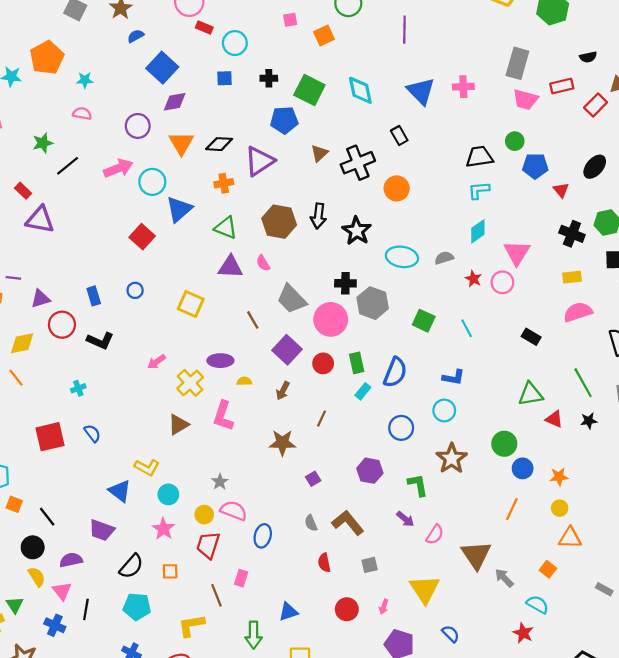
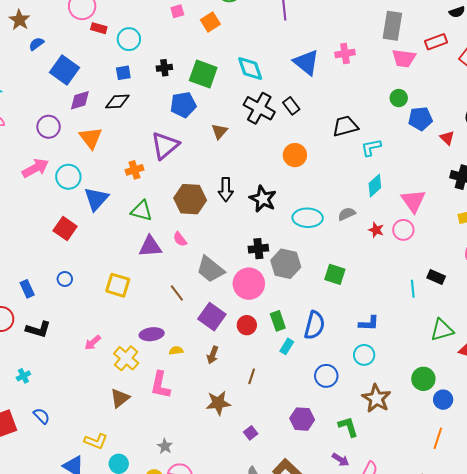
black diamond: (219, 144) -> (117, 102), moved
black trapezoid: (479, 157) -> (345, 126), moved
black cross: (358, 163) -> (259, 108), moved, turned -32
cyan line: (467, 328) -> (413, 289), moved, turned 30

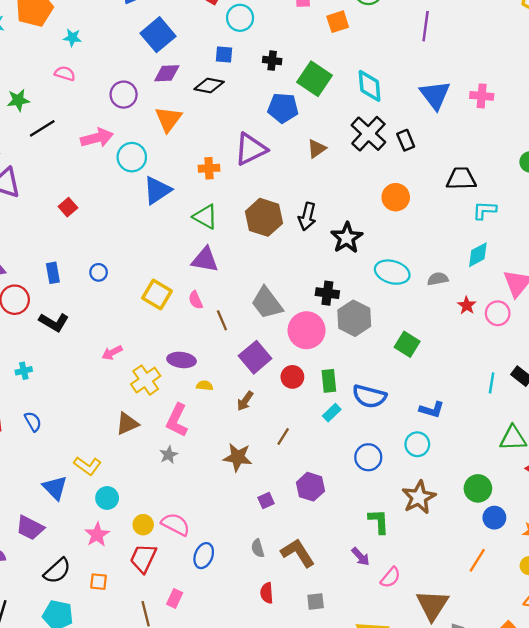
red square: (65, 228) -> (68, 207), moved, size x0.7
pink semicircle: (180, 239) -> (196, 300), moved
blue semicircle: (314, 325) -> (369, 396), turned 76
purple hexagon: (302, 419) -> (310, 487), moved
gray star: (165, 446) -> (169, 455), moved

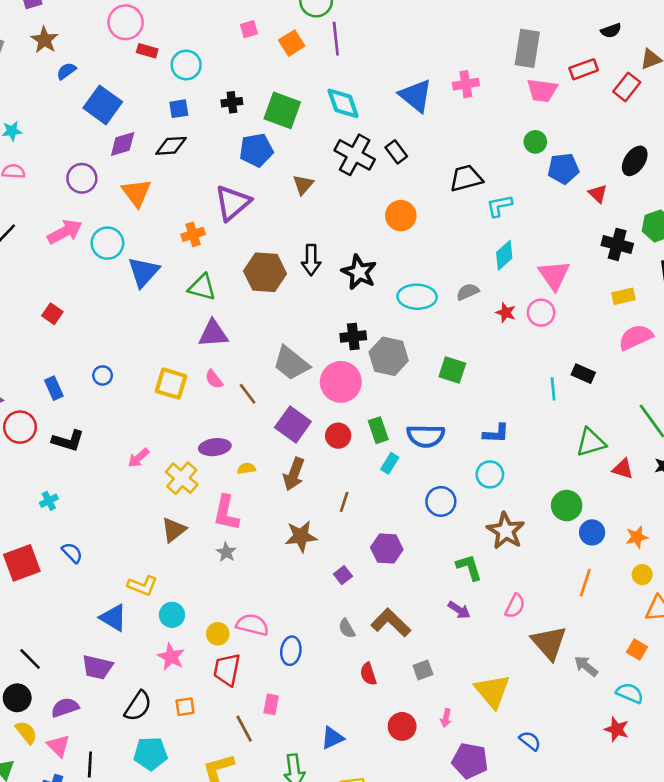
purple line: (426, 26) -> (336, 39), moved
brown arrow: (245, 401) -> (294, 474), size x1.4
pink semicircle: (390, 577) -> (515, 606), moved

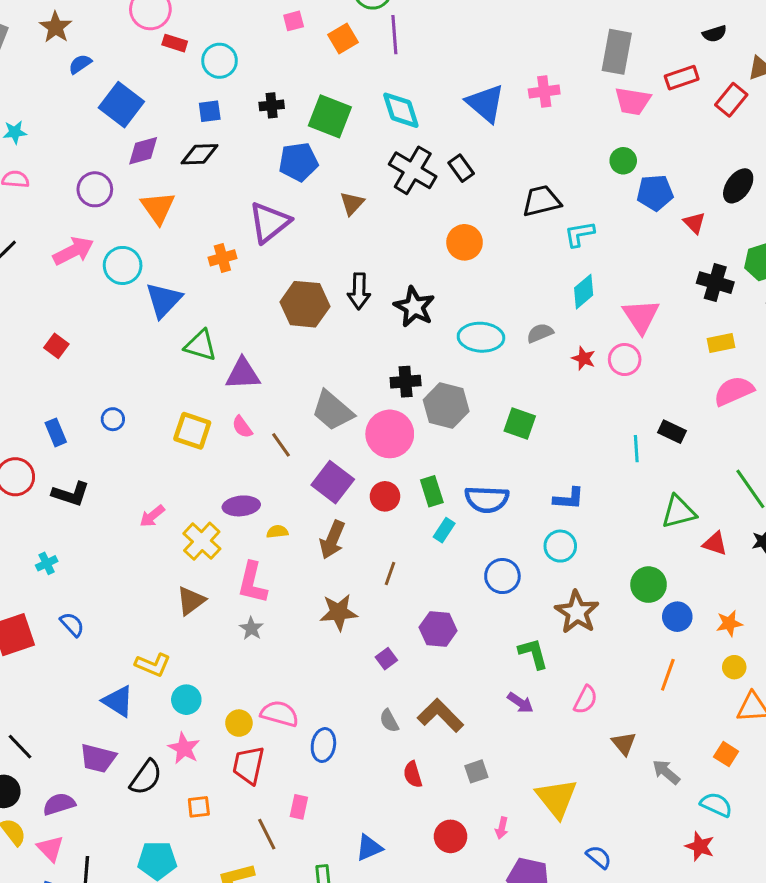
green triangle: (202, 287) -> (201, 345), moved
brown triangle: (549, 643) -> (624, 744), size x0.6
black semicircle: (138, 706) -> (146, 777), moved

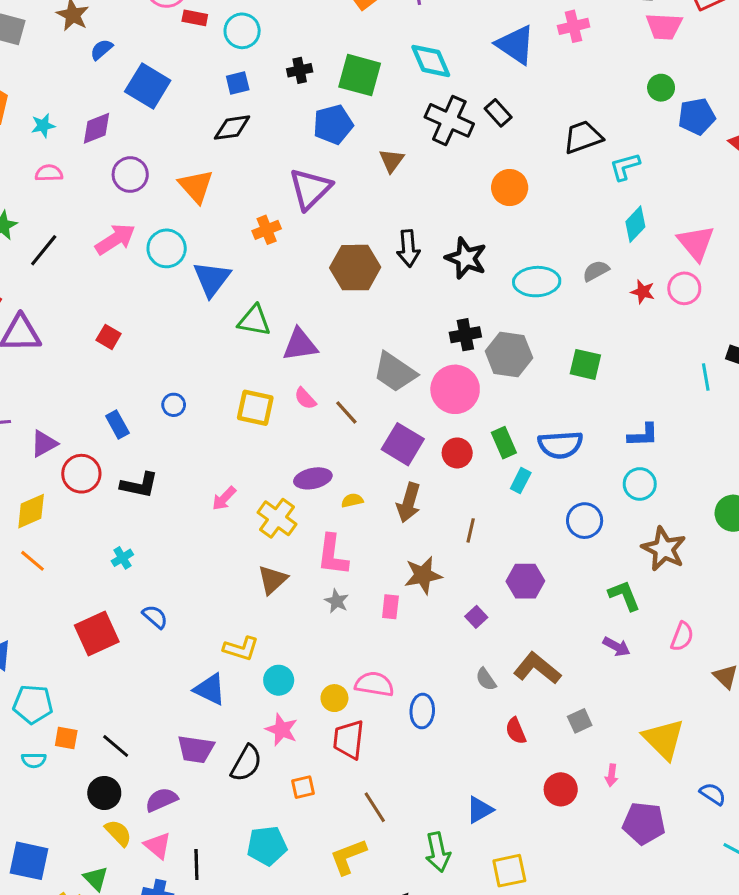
purple diamond: (143, 151) -> (97, 128), moved
pink rectangle: (299, 807) -> (390, 607), moved

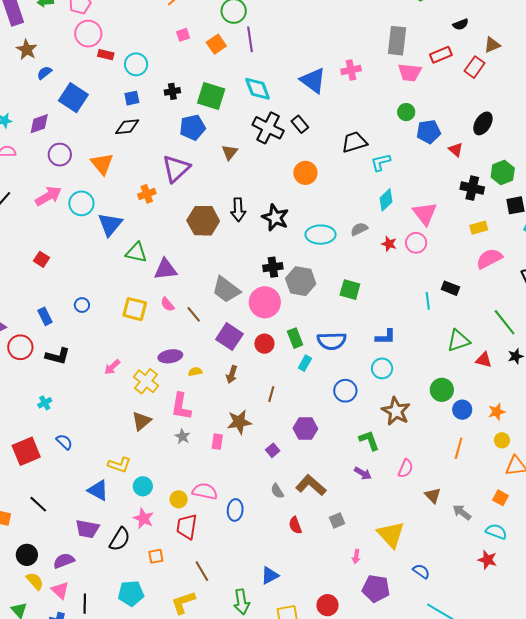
brown arrow: (409, 503) -> (232, 374), size x0.7
black line: (116, 746) -> (38, 504), moved
red circle: (561, 789) -> (328, 605), moved

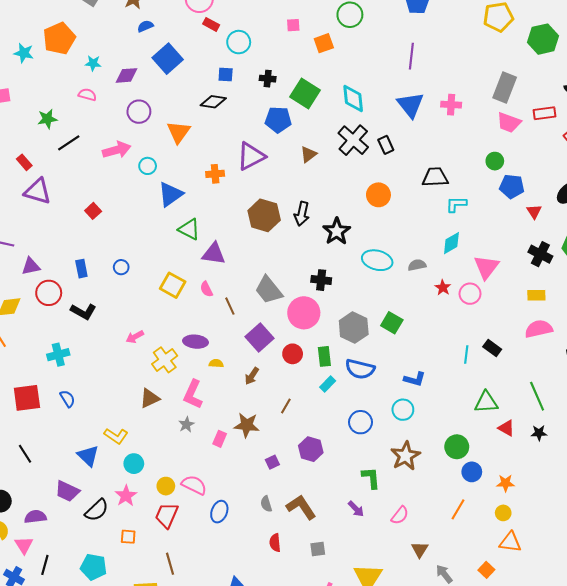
purple line: (250, 39) -> (411, 56), moved
cyan circle: (81, 203) -> (148, 166), size x0.7
gray hexagon: (301, 281) -> (354, 327), moved
cyan cross: (45, 403) -> (58, 355), size x1.5

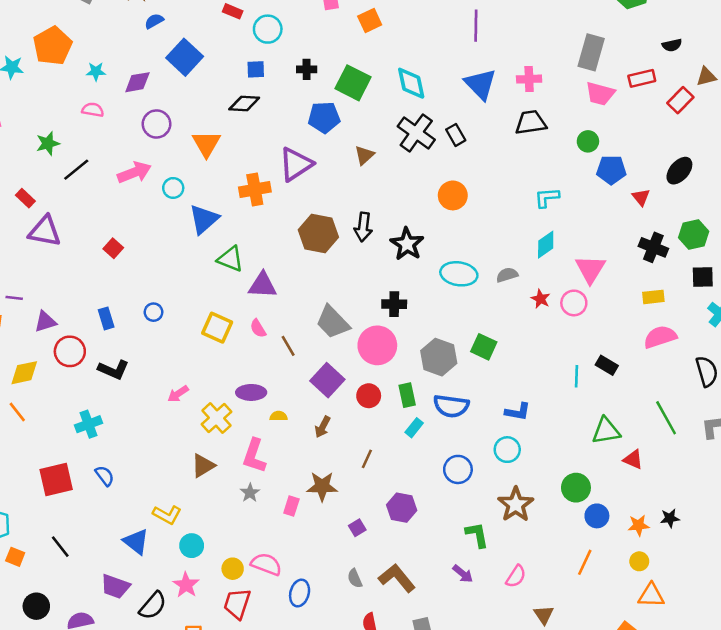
orange cross: (215, 174) -> (255, 189), size x1.4
black trapezoid: (435, 177) -> (531, 122), moved
black star: (539, 433) -> (670, 518), moved

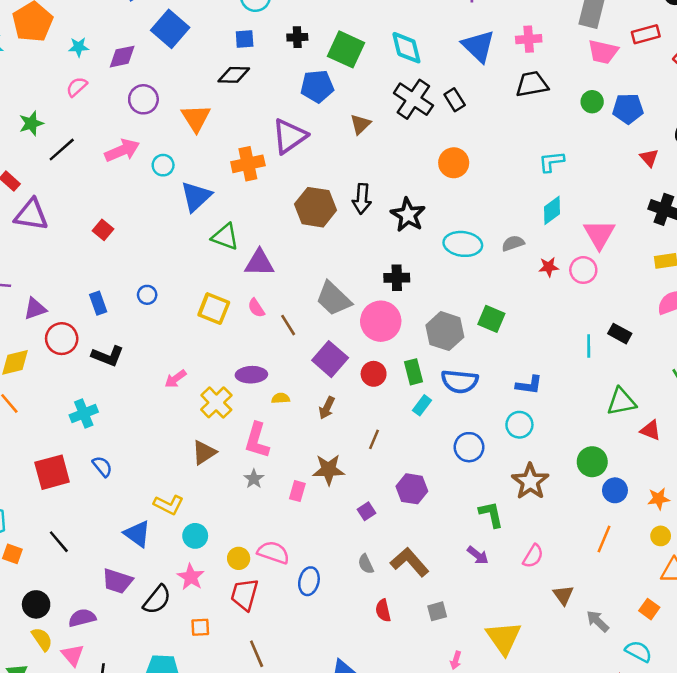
pink semicircle: (93, 110) -> (77, 87), turned -50
blue pentagon: (611, 170) -> (628, 109), moved
red star: (541, 299) -> (549, 267), turned -30

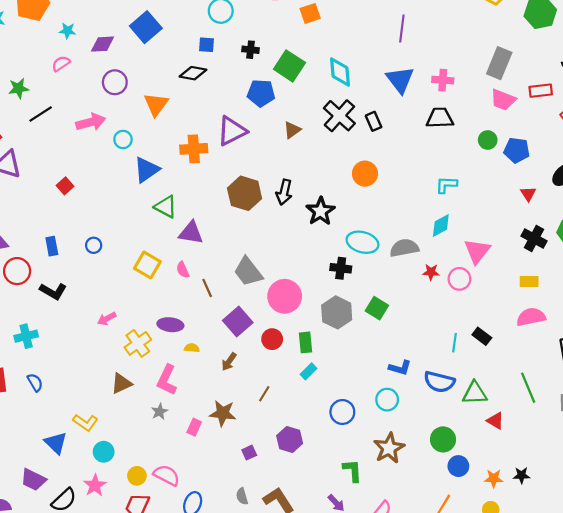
gray semicircle: (513, 243) -> (404, 248), size x1.5
black cross: (397, 278) -> (341, 268), moved
blue semicircle: (460, 381) -> (439, 382), moved

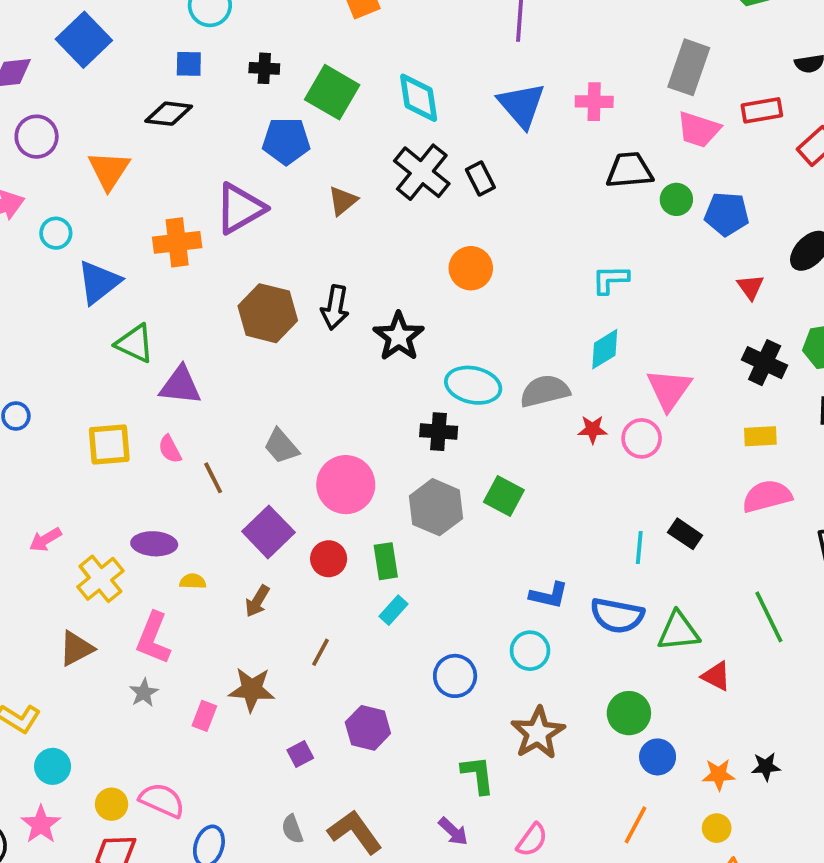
black trapezoid: (440, 118) -> (629, 170), moved
yellow square: (147, 265) -> (109, 444), turned -32
gray trapezoid: (248, 272) -> (281, 446), size x0.7

